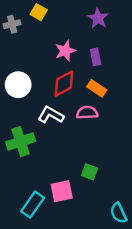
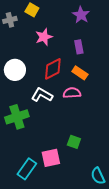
pink star: (65, 51) -> (44, 37), moved

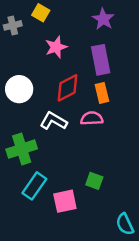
purple rectangle: (79, 47) -> (101, 60), size x1.6
orange rectangle: (80, 73) -> (102, 93), turned 42
cyan rectangle: (27, 169) -> (34, 186), moved

